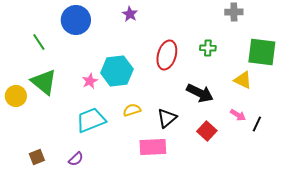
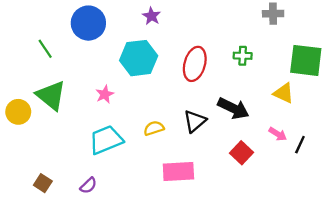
cyan hexagon: (117, 71) -> (139, 58), moved
black triangle: (167, 118) -> (195, 121), moved
brown square: (37, 157) -> (43, 183), turned -35

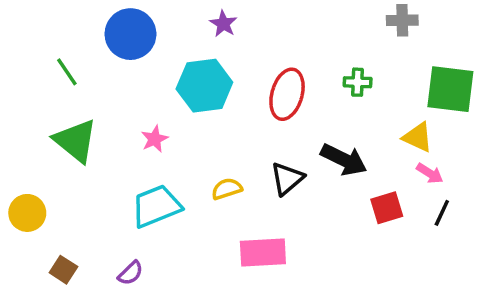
yellow circle: (18, 112) -> (27, 213), moved
pink arrow: (278, 134) -> (430, 173), moved
red square: (242, 153) -> (387, 208), moved, turned 30

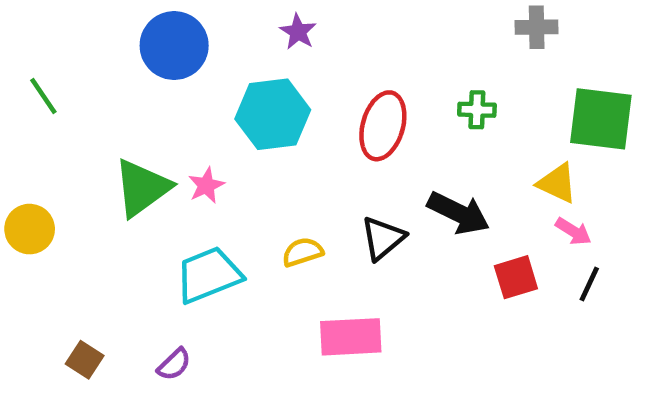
green line: (67, 72) -> (43, 96), moved
green triangle: (75, 141) -> (142, 188), moved, turned 45
yellow circle: (27, 213) -> (30, 229), moved

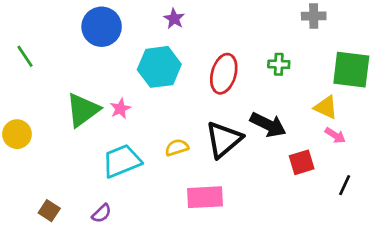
black triangle: (383, 238) -> (224, 139), size x1.4
black line: (589, 284) -> (345, 185), moved

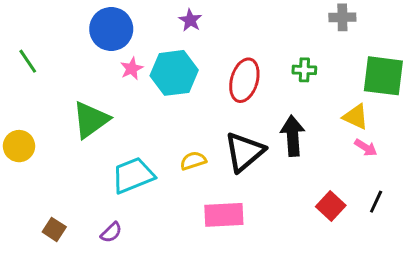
pink star: (120, 109) -> (132, 69), moved
black arrow: (268, 125) -> (293, 136), turned -120
red square: (302, 162) -> (331, 206), moved, turned -30

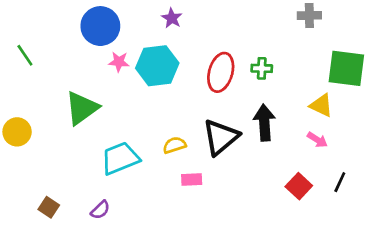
pink star: (132, 69) -> (119, 62), turned 30
green cross: (304, 70) -> (262, 68), moved
pink arrow: (366, 148) -> (317, 140), moved
pink rectangle: (224, 215) -> (192, 179), moved, size x0.6

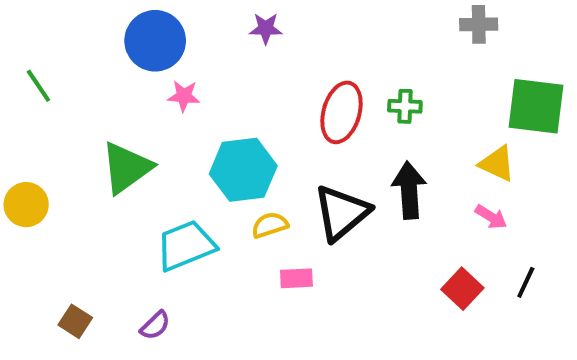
purple star: (172, 18) -> (266, 28), turned -30
cyan hexagon: (157, 66) -> (243, 170), moved

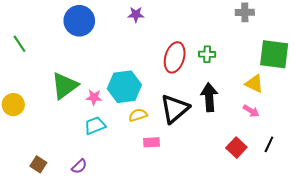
pink star: (184, 96) -> (94, 97), moved
cyan trapezoid: (186, 246) -> (95, 126), size x0.7

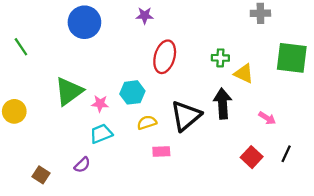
red ellipse: (175, 57) -> (165, 57), moved
yellow triangle: (254, 84) -> (244, 73), moved
cyan hexagon: (124, 87) -> (132, 92), size x0.7
purple semicircle: (79, 166) -> (82, 165), moved

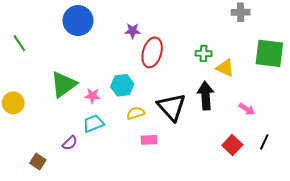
purple star: (145, 16) -> (133, 31), moved
black triangle: (186, 116) -> (172, 107), turned -32
purple semicircle: (82, 165) -> (70, 143), moved

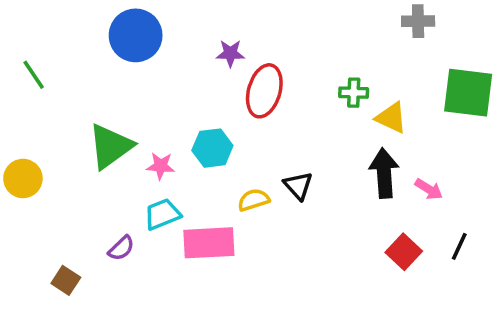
black arrow: (206, 96) -> (384, 173), moved
black triangle: (172, 107) -> (298, 186), size x0.6
yellow semicircle: (136, 113) -> (254, 200), moved
pink rectangle: (149, 140) -> (209, 243), moved, size x1.8

